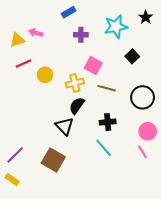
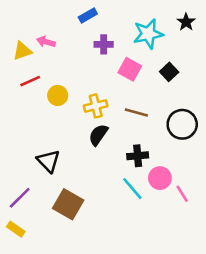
pink square: (93, 66) -> (130, 69), moved
black triangle: (65, 126) -> (48, 161), moved
pink circle: (148, 131) -> (160, 178), moved

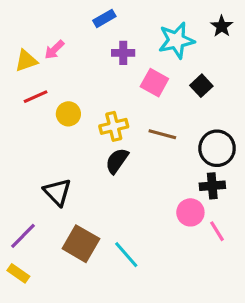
pink arrow: (46, 42) -> (54, 50), turned -60
black cross: (138, 156) -> (212, 186), moved
cyan line: (132, 189) -> (126, 255), moved

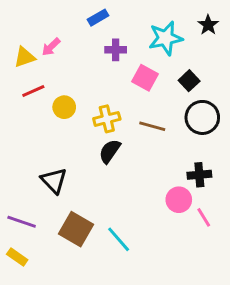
black circle: (217, 148) -> (202, 117), moved
purple line: (23, 236) -> (22, 222), turned 64

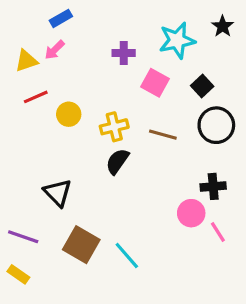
blue rectangle: (98, 18) -> (61, 18), moved

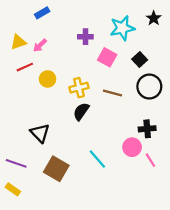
pink arrow: (55, 50) -> (40, 45), moved
cyan line: (127, 256) -> (97, 159), moved

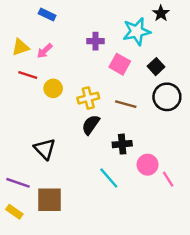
blue rectangle: (42, 13) -> (47, 15), turned 56
black star: (154, 18) -> (161, 13), moved
red line: (25, 67) -> (28, 75), turned 42
black cross: (147, 129) -> (122, 144), moved
brown square: (56, 169) -> (50, 200), moved, turned -30

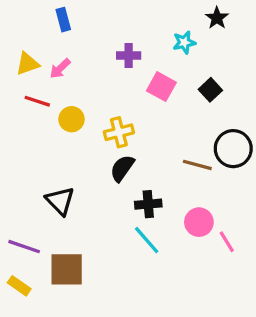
blue rectangle: (47, 15) -> (63, 20), turned 49
cyan star: (137, 31) -> (184, 42), size x0.6
black circle: (167, 97) -> (233, 149), moved
brown line: (126, 104) -> (197, 165), moved
black cross: (122, 144) -> (148, 204), moved

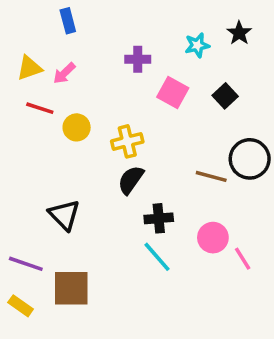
black star: (217, 18) -> (239, 33), moved

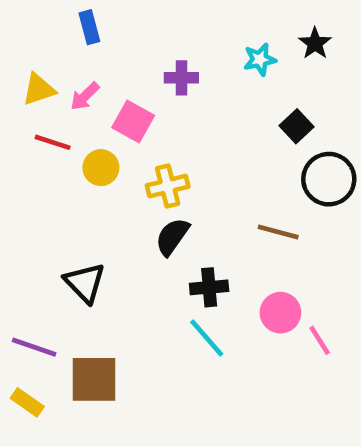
pink square: (173, 92) -> (133, 122), moved
black circle: (250, 159) -> (329, 179), moved

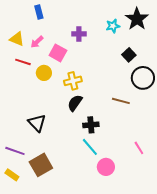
black star: (315, 43) -> (137, 19), size x1.6
yellow triangle: (39, 89) -> (17, 39), turned 42
pink circle: (280, 313) -> (106, 167), moved
brown square: (94, 379) -> (41, 165), turned -30

